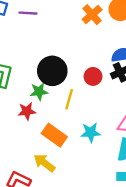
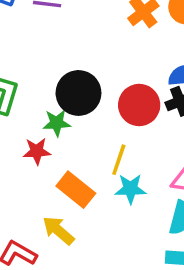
red circle: (93, 76) -> (139, 105), size x1.5
yellow line: (69, 99) -> (119, 160), moved

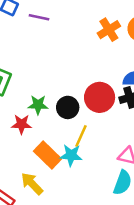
black circle: (78, 93) -> (68, 107), moved, size x0.7
cyan star: (130, 189) -> (71, 155), moved

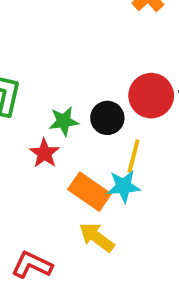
red star: (21, 124) -> (44, 153), turned -30
yellow arrow: (32, 184) -> (97, 237), moved

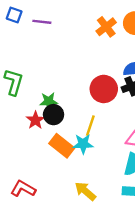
black circle: (107, 118) -> (54, 115), moved
yellow arrow: (97, 237) -> (85, 191), moved

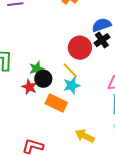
yellow line: (90, 126) -> (70, 70), moved, turned -48
cyan star: (83, 144) -> (72, 85), moved

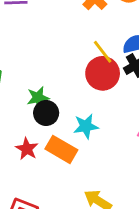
yellow line: (70, 70) -> (103, 52), moved
red star: (29, 87) -> (27, 149), moved

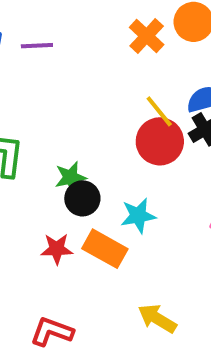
red star: (27, 149) -> (57, 249), turned -30

